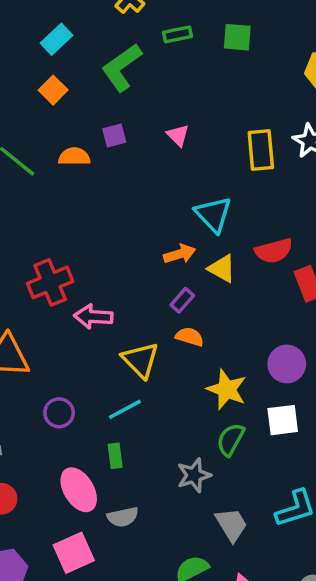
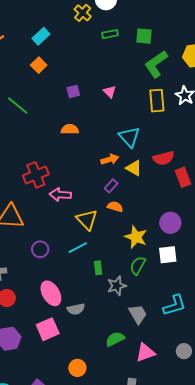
green L-shape: (122, 68) -> (156, 64), moved
orange semicircle: (74, 157) -> (70, 129), moved
green rectangle: (115, 456) -> (98, 268), moved

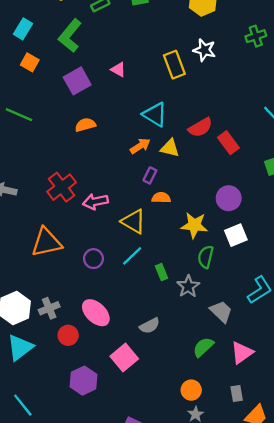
green L-shape: (156, 64) -> (70, 36), moved
purple square: (73, 91) -> (77, 81), size x1.6
purple circle: (40, 249) -> (93, 259), moved
pink ellipse: (51, 293) -> (96, 313), moved
orange circle: (77, 368) -> (191, 390), moved

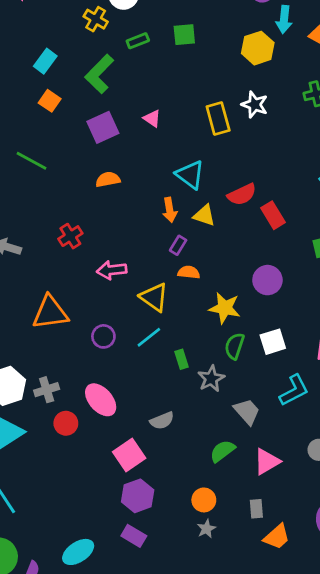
orange arrow: (140, 146) -> (170, 210), turned 108
red cross: (62, 187) -> (70, 236), moved, size x0.7
white square: (236, 235) -> (273, 342), moved
purple hexagon: (84, 381) -> (138, 496), moved

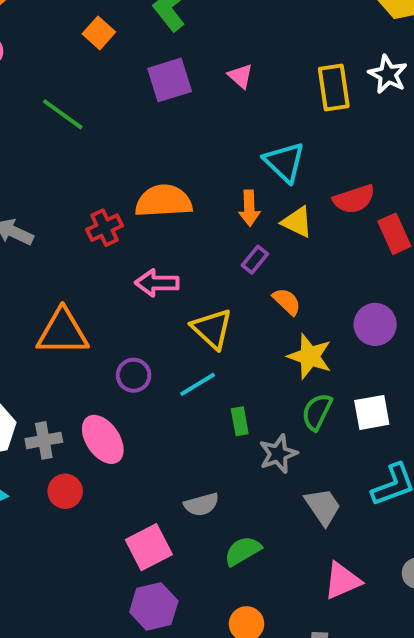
orange semicircle: (108, 179) -> (164, 201), moved, size x1.6
orange semicircle: (189, 272) -> (287, 301), moved, turned 30
pink ellipse: (101, 400) -> (103, 439), moved
green semicircle: (222, 451) -> (243, 551), moved

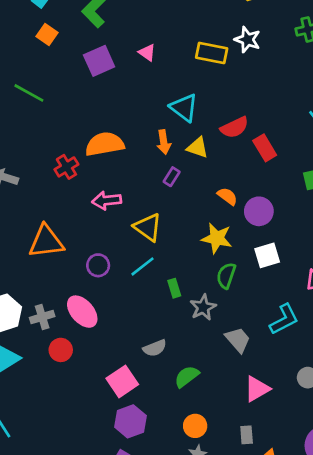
yellow rectangle: (334, 88) -> (212, 53), turned -64
orange semicircle: (287, 301) -> (227, 196), moved
white square: (372, 412) -> (267, 255), moved

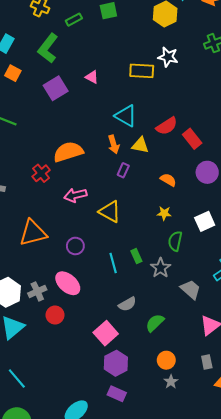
purple circle: (259, 211) -> (207, 172), moved
yellow star: (217, 238) -> (164, 213), size x0.6
cyan line: (142, 266) -> (113, 263), moved, turned -60

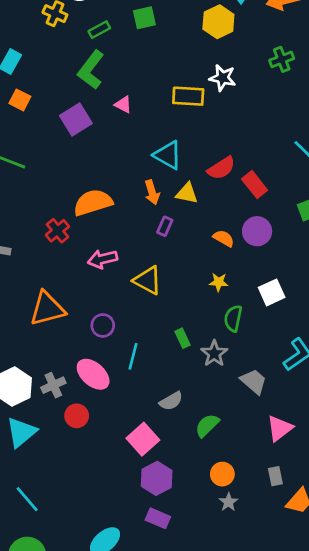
green L-shape: (48, 48) -> (91, 70), moved
purple circle: (207, 172) -> (257, 231), moved
cyan line: (113, 263) -> (133, 356), moved, turned 30

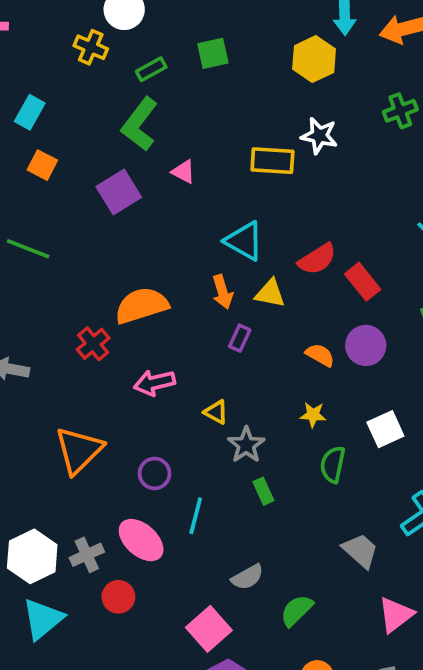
yellow triangle: (148, 280) -> (216, 412), size x0.6
orange triangle: (47, 309) -> (79, 450), turned -30
gray star: (214, 354) -> (246, 445), moved

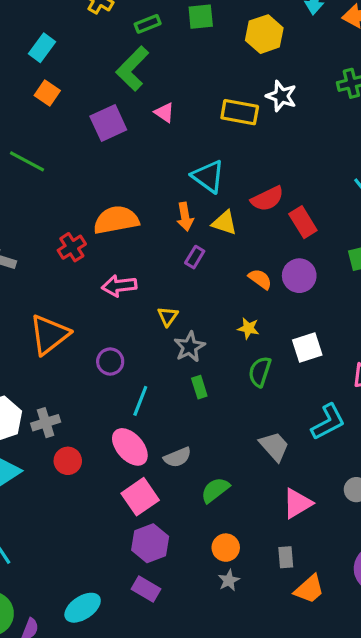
yellow hexagon: (314, 59) -> (264, 34), moved
yellow triangle: (216, 412) -> (168, 316), turned 30
pink ellipse: (141, 540) -> (130, 447), moved

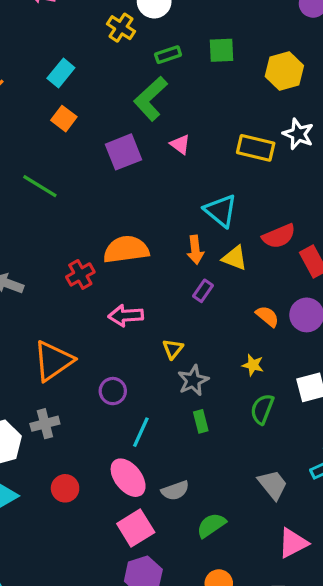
gray cross: (46, 423) -> (45, 424), moved

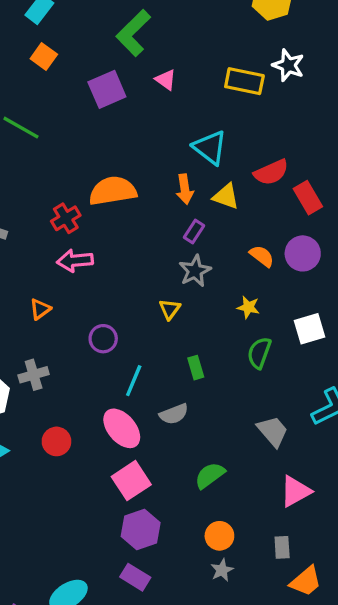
pink arrow: (126, 316) -> (75, 261), moved
yellow triangle: (173, 349) -> (170, 309), moved
orange triangle: (53, 361) -> (40, 309), size x0.5
gray star: (193, 380) -> (195, 271), moved
gray semicircle: (175, 490) -> (174, 414), moved

